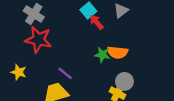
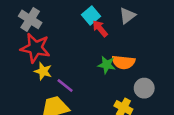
yellow star: (19, 72) -> (43, 71), moved
gray circle: (124, 81) -> (144, 88), moved

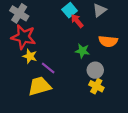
orange semicircle: (123, 62) -> (108, 41), moved
gray circle: (144, 88) -> (95, 70), moved

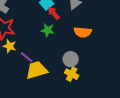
green star: (82, 51) -> (48, 30), moved
yellow trapezoid: (40, 86) -> (37, 70), moved

